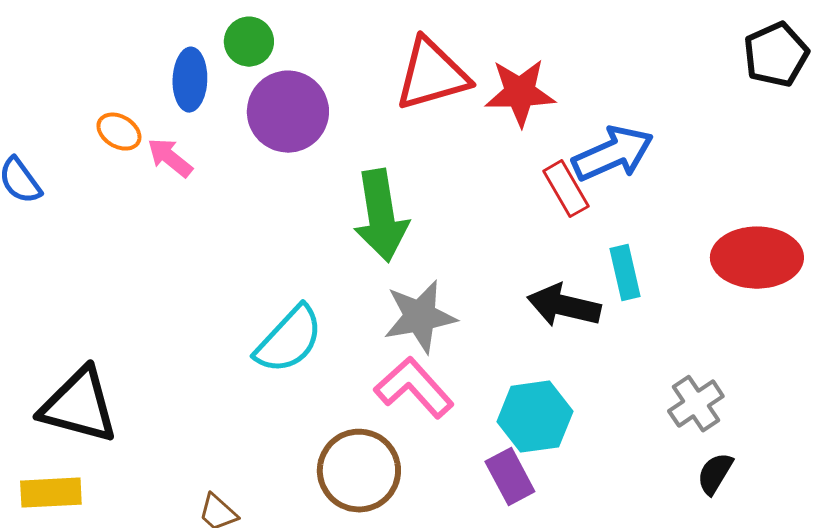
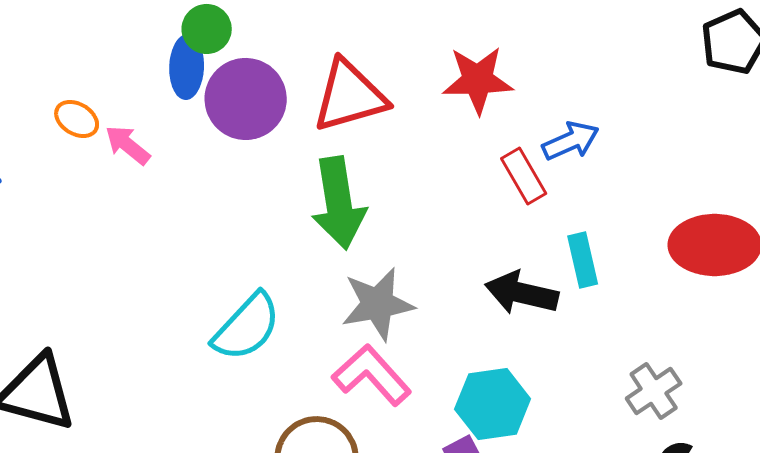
red triangle: (432, 75) -> (350, 96), moved
blue ellipse: (190, 80) -> (187, 67), moved
blue arrow: (613, 154) -> (571, 141), size x0.7

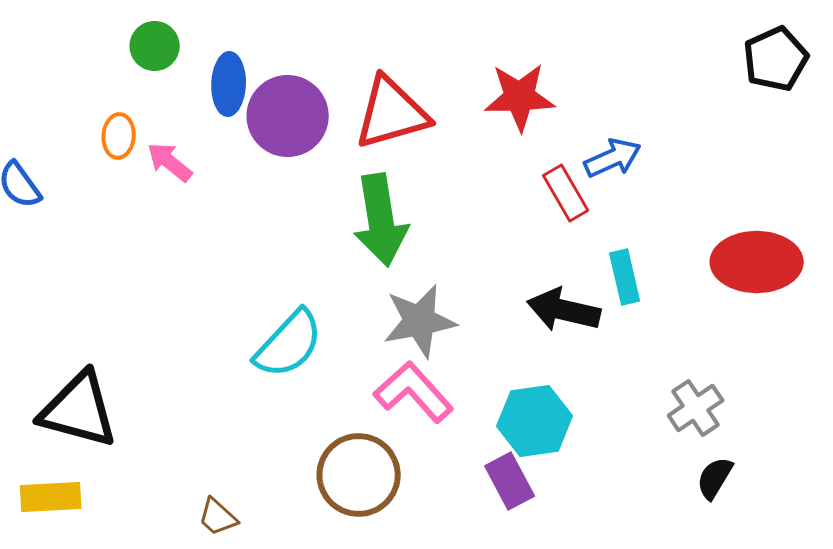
green circle: (207, 29) -> (155, 46), moved
orange ellipse: (77, 119) -> (119, 136), turned 63

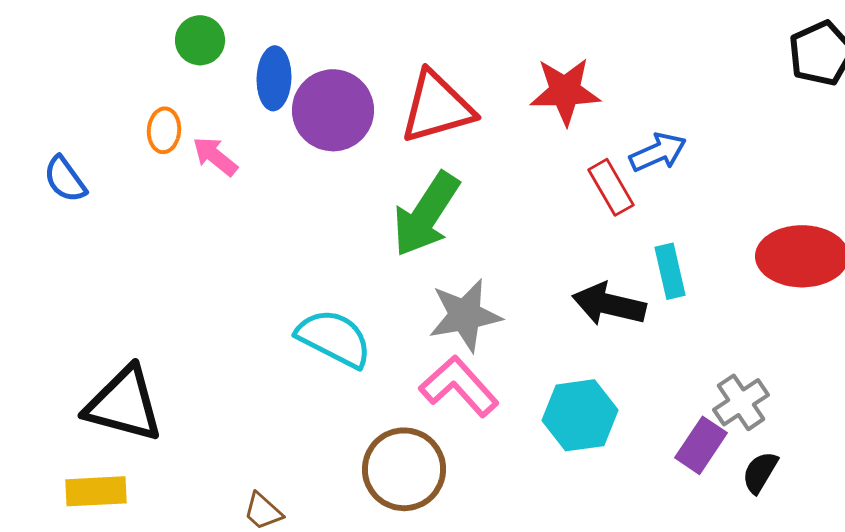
green arrow: (381, 220) -> (426, 214), turned 42
cyan semicircle: (289, 344) -> (334, 338), turned -106
purple rectangle: (510, 481) -> (701, 445), moved, turned 62

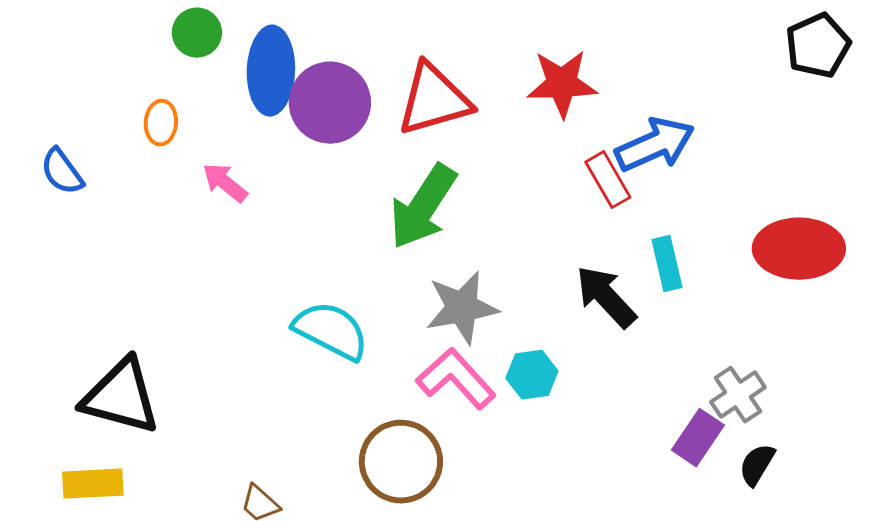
blue ellipse: (274, 78) -> (271, 71), size x1.4
blue arrow: (658, 152) -> (655, 145), size x1.4
pink arrow: (215, 156) -> (225, 183), moved
black arrow: (609, 304) -> (606, 297), turned 34
cyan hexagon: (580, 415) -> (532, 375), moved, size x0.7

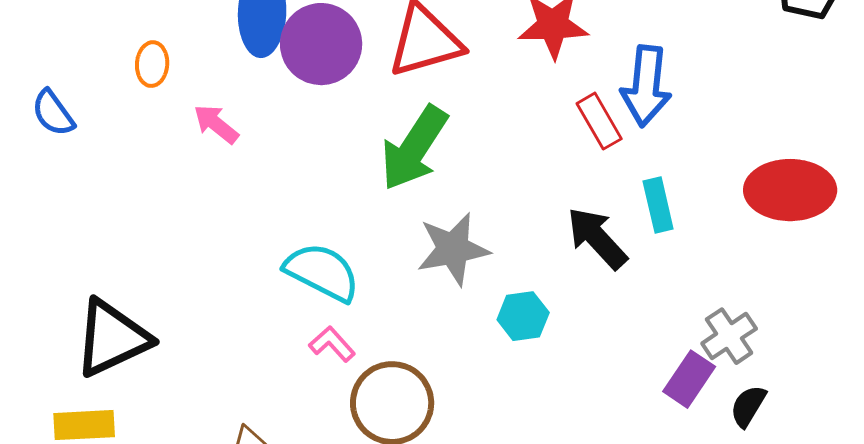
blue arrow: (655, 145) -> (646, 86), turned 120
pink L-shape: (456, 379) -> (332, 344), moved, size x0.6
black triangle: (121, 397) -> (112, 338), turned -40

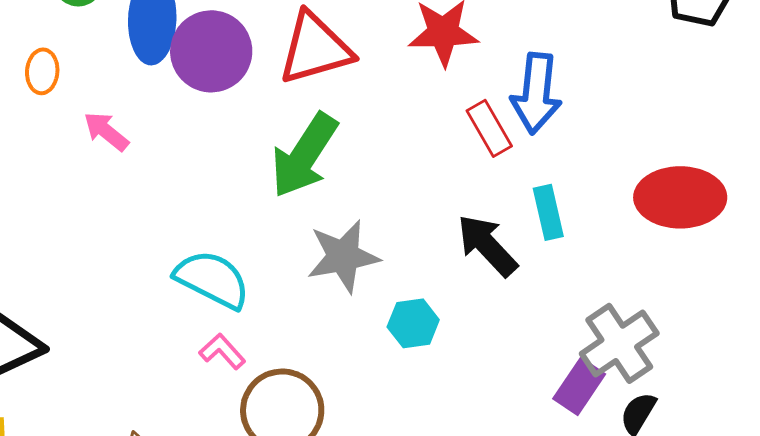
gray cross: (729, 336) -> (619, 343), size x1.4

